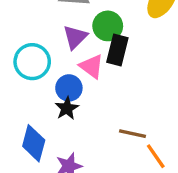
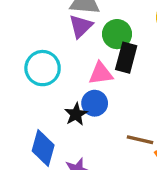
purple triangle: (75, 37) -> (81, 26), moved
pink triangle: (92, 66) -> (101, 73), turned -45
blue circle: (69, 88) -> (95, 103), moved

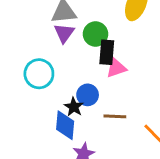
pink triangle: (101, 73) -> (116, 68), moved
brown line: (140, 140) -> (115, 116), moved
blue diamond: (43, 148) -> (65, 125), moved

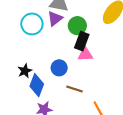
cyan circle: (39, 74) -> (32, 24), moved
black star: (74, 107) -> (25, 71), moved

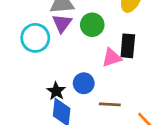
black rectangle: (82, 41) -> (128, 46), moved
black star: (25, 71) -> (56, 91), moved

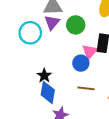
pink triangle: (112, 58) -> (90, 52), turned -35
blue circle: (84, 83) -> (81, 63), moved

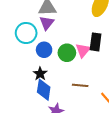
green circle: (76, 25) -> (67, 53), moved
blue circle: (81, 63) -> (44, 50), moved

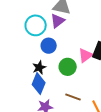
green circle: (67, 53) -> (68, 67), moved
brown line: (80, 85) -> (73, 97), moved

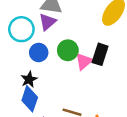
green circle: (68, 67) -> (68, 50), moved

